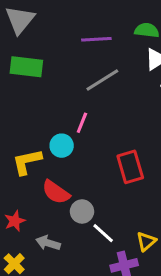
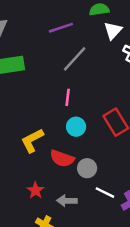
cyan circle: (62, 146) -> (76, 127), moved
white line: (103, 233) -> (105, 193), moved

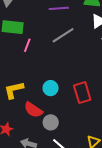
pink line: (68, 97) -> (27, 45), moved

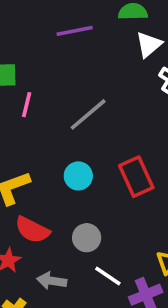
gray line: (63, 35) -> (88, 114), moved
red semicircle: (33, 110) -> (32, 230), moved

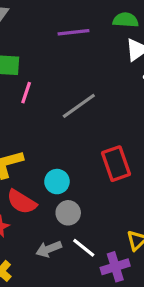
cyan circle: (78, 176) -> (57, 182), moved
gray arrow: (52, 281) -> (49, 249), moved, turned -35

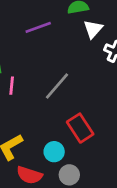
red rectangle: (116, 164) -> (80, 128), moved

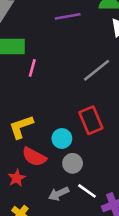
gray line: (57, 86) -> (97, 70), moved

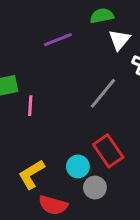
cyan circle: (62, 138) -> (78, 166), moved
gray circle: (73, 163) -> (95, 188), moved

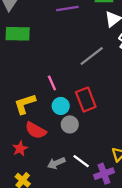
pink line: (30, 106) -> (52, 83), moved, turned -40

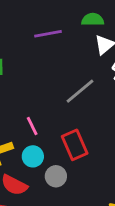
cyan circle: (61, 106) -> (33, 156), moved

